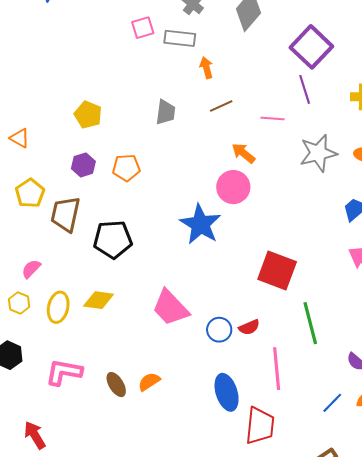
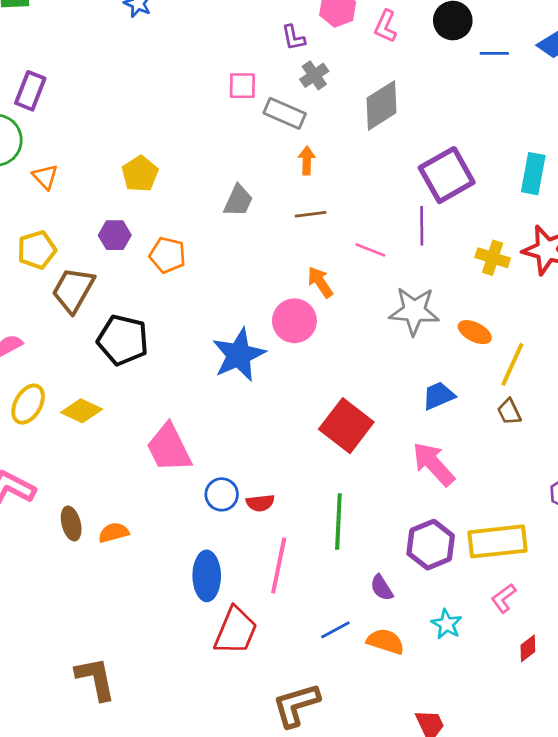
red square: (277, 270) -> (346, 426), moved

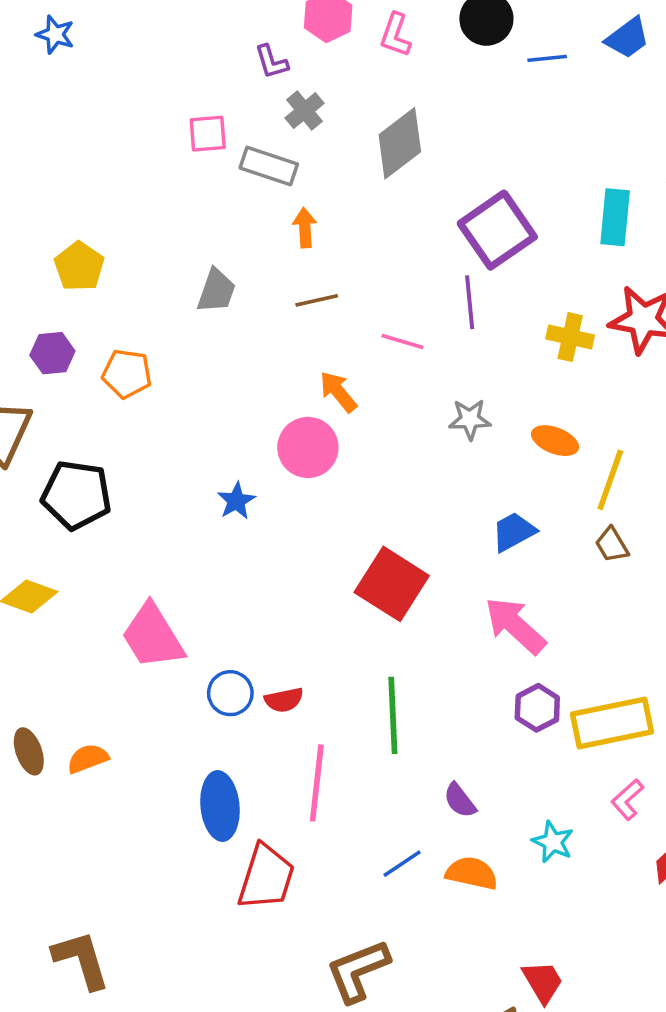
gray star: (414, 311) -> (470, 419), size x0.6
blue star: (239, 355) -> (236, 501), size x0.5
purple hexagon: (431, 545) -> (537, 708), moved, size x0.7

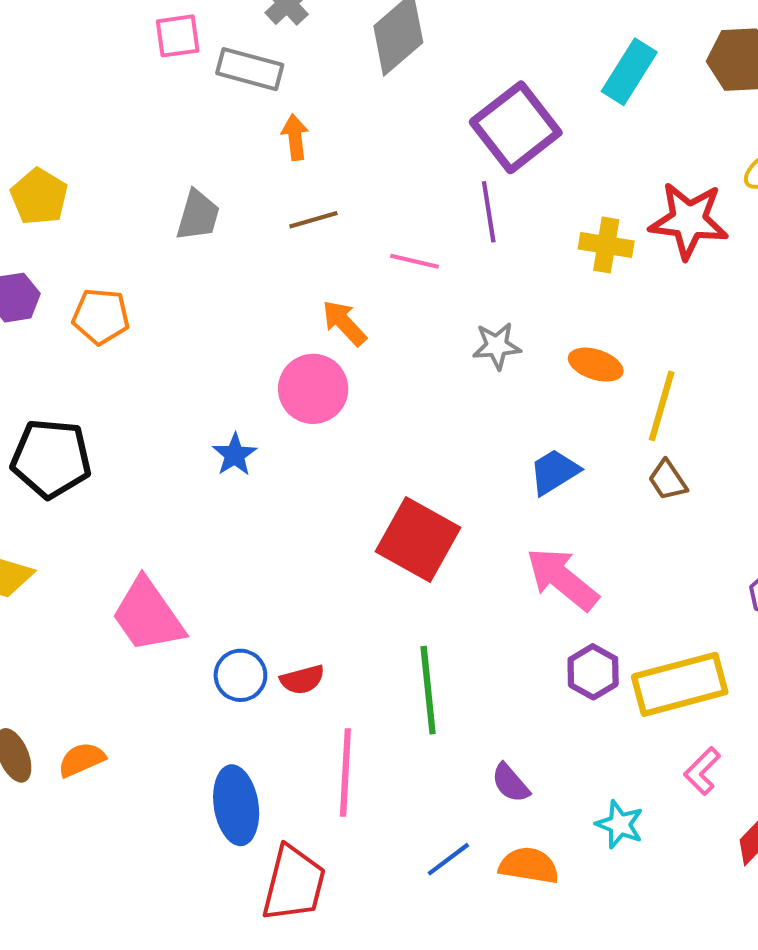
cyan rectangle: (615, 217) -> (629, 72), moved, turned 30

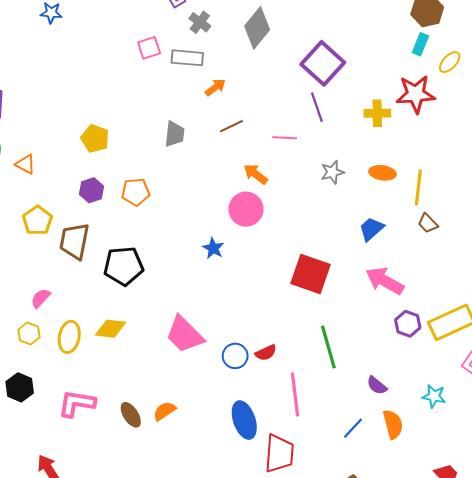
cyan rectangle: (629, 72) -> (420, 44), moved, size x0.7
orange arrow: (295, 137) -> (215, 87), turned 70
orange semicircle: (529, 866) -> (393, 424), turned 76

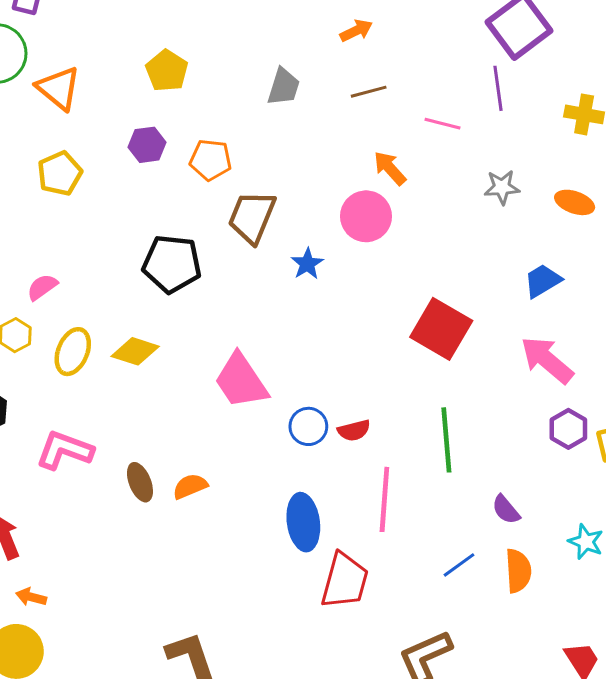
orange triangle: (26, 164) -> (59, 88), size x1.5
brown trapezoid: (74, 241) -> (252, 217), moved

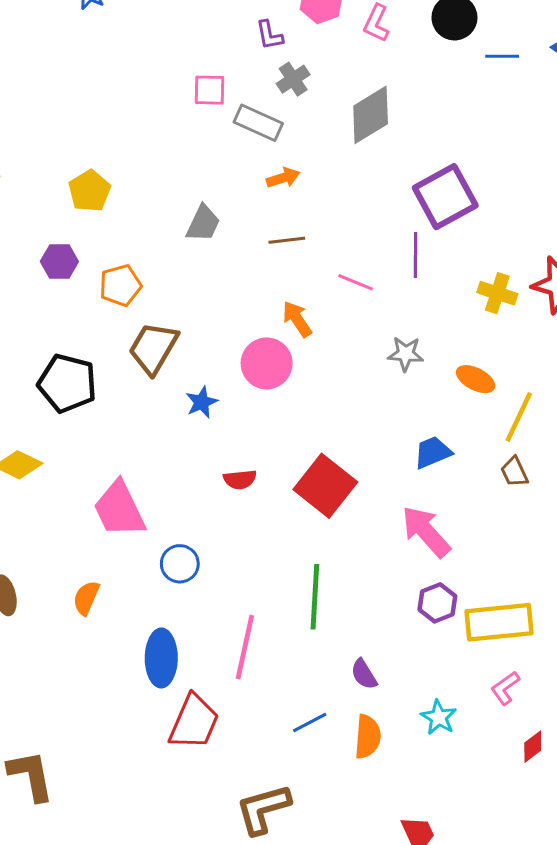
orange pentagon: (211, 160) -> (120, 285), turned -30
red semicircle: (354, 430) -> (240, 479), moved
orange semicircle: (190, 486) -> (86, 598), moved, turned -52

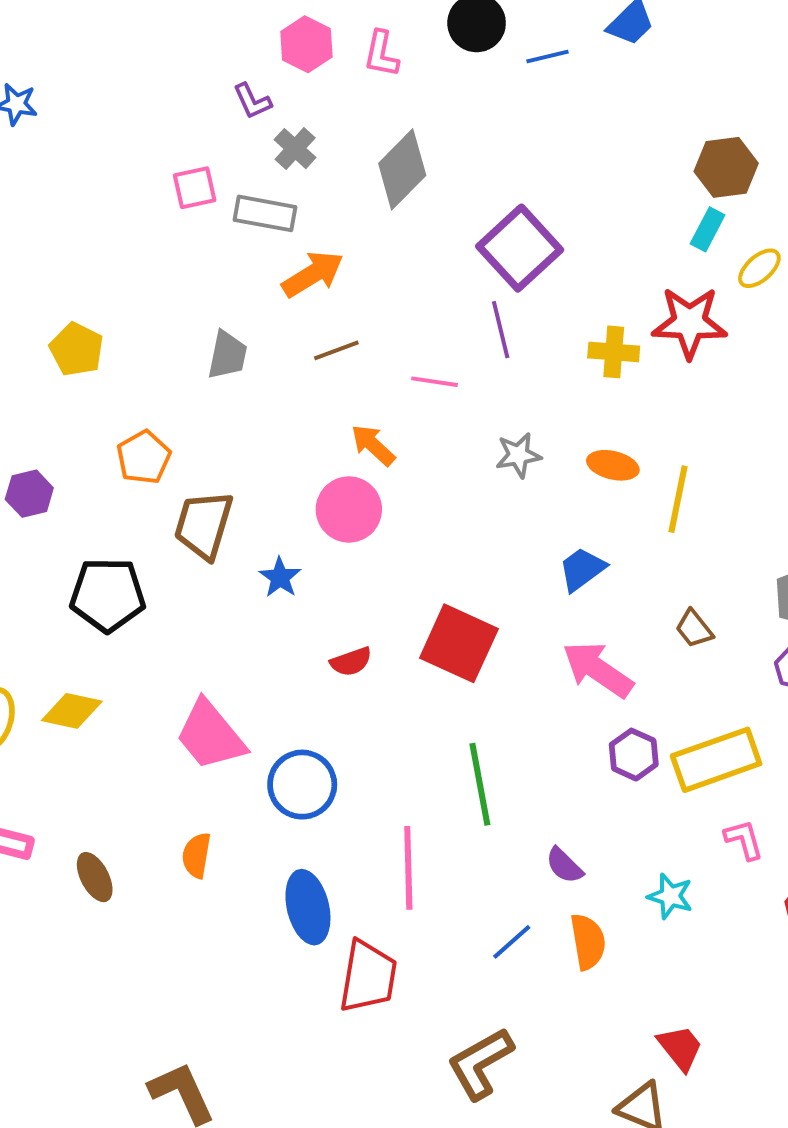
orange arrow: (283, 178) -> (313, 274), size x1.5
purple hexagon: (59, 262) -> (29, 494), moved
brown trapezoid: (514, 472) -> (694, 629), moved
blue circle: (180, 564) -> (302, 785), size x1.4
pink L-shape: (505, 688) -> (744, 840), turned 124

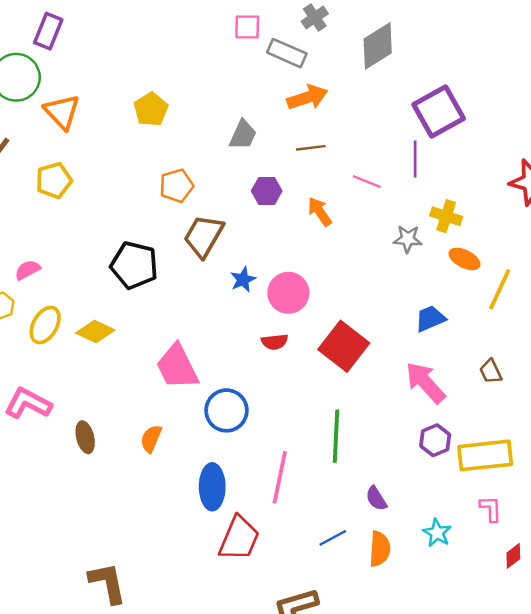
yellow cross: (614, 352) -> (446, 216), moved
purple hexagon: (29, 494) -> (267, 191), moved
pink circle: (349, 509) -> (288, 293), moved

